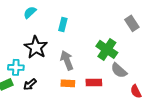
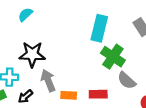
cyan rectangle: (63, 24) -> (99, 28), moved, size x1.6
black star: (36, 47) -> (32, 54), turned -30
gray arrow: (67, 60) -> (48, 81), moved

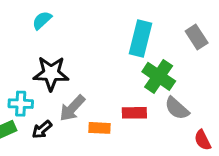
gray arrow: (48, 81) -> (72, 108), turned -115
red rectangle: (98, 94) -> (134, 113), moved

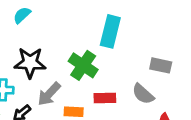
gray rectangle: (197, 37) -> (161, 65), moved, turned -45
green cross: (159, 76) -> (83, 65), moved

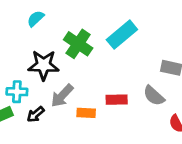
cyan rectangle: (110, 31) -> (122, 35), turned 36
green cross: (83, 65) -> (78, 44), moved

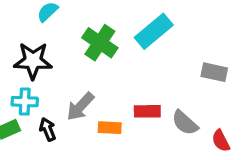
black star: (44, 65) -> (33, 61), moved
gray semicircle: (154, 96) -> (185, 123), moved
black arrow: (36, 114) -> (48, 129), turned 108

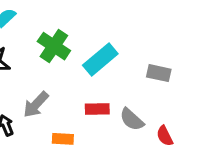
cyan rectangle: (154, 31) -> (100, 60), moved
orange rectangle: (110, 128) -> (63, 139), moved

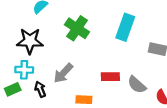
cyan rectangle: (100, 60) -> (125, 27), moved, turned -30

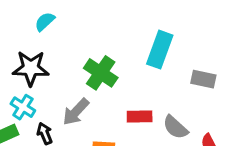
green cross: (77, 28) -> (101, 73), moved
cyan cross: (24, 70) -> (23, 107), turned 30

